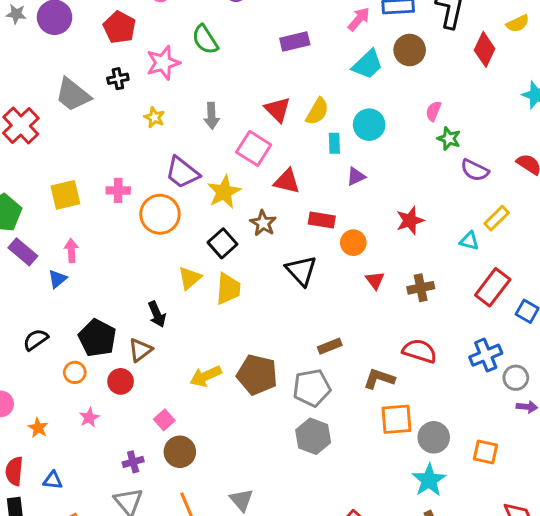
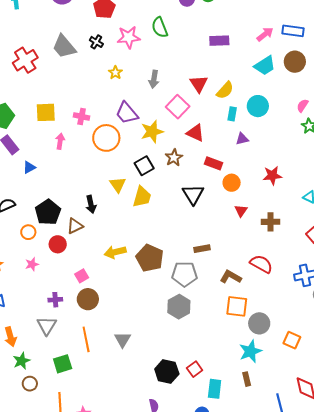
black cross: (118, 79) -> (96, 42), turned 32
pink arrow: (71, 251) -> (60, 141), moved
yellow triangle: (190, 278) -> (118, 185), turned -36

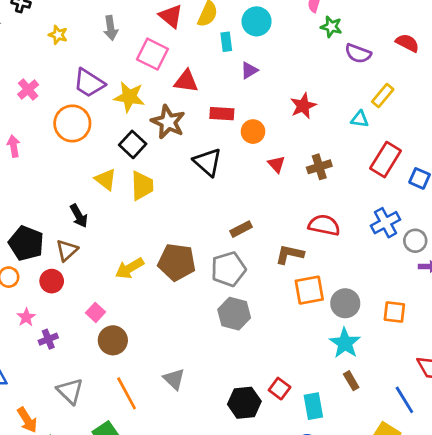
pink cross: (82, 116) -> (28, 89), moved, turned -35
yellow star: (152, 132) -> (129, 97), turned -30
brown star: (174, 158) -> (168, 122), size x1.4
purple cross: (55, 300) -> (48, 339), moved

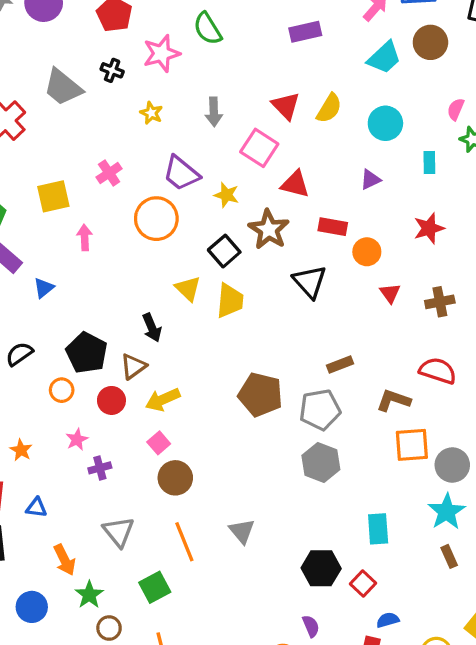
cyan rectangle: (226, 42) -> (429, 163), moved
yellow star: (129, 97) -> (226, 195), size x0.7
yellow arrow: (130, 268) -> (163, 400), moved
red square: (280, 389) -> (363, 584), moved
cyan rectangle: (313, 406) -> (378, 529), moved

